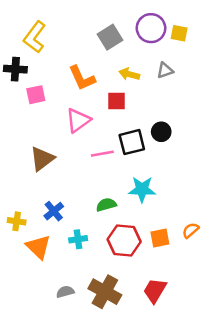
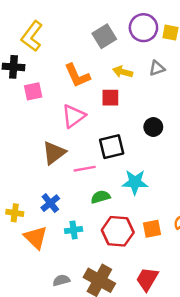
black square: (132, 142) -> (112, 147), moved
pink line: (102, 154) -> (85, 169), moved
brown triangle: (42, 159) -> (54, 153), moved

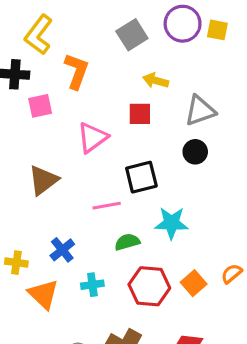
gray triangle: (157, 68) -> (200, 111), moved, size x1.5
orange L-shape: (77, 75) -> (77, 71), moved, turned -136
brown triangle: (54, 153) -> (43, 180), moved
orange square: (152, 229) -> (194, 283), turned -30

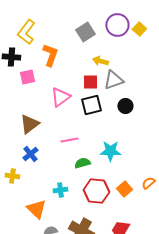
yellow square: (217, 30) -> (139, 29), turned 32
gray triangle: (200, 111) -> (113, 80), moved
black square: (141, 177) -> (91, 105), moved
blue cross: (62, 250) -> (30, 154), moved
orange triangle: (43, 294) -> (36, 209), moved

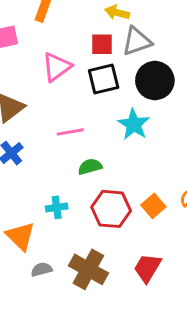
black circle: (125, 106) -> (155, 81), size x1.6
cyan star: (110, 151) -> (134, 124), moved, turned 30

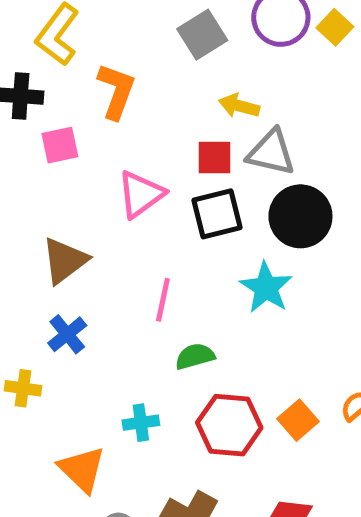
gray triangle: (137, 41) -> (271, 153), turned 32
pink line: (70, 132) -> (163, 300), turned -68

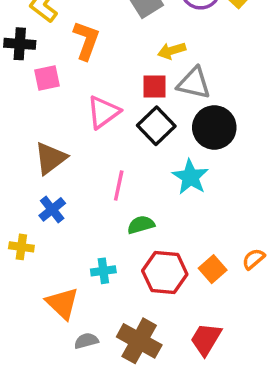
yellow arrow: (239, 106) -> (172, 51), turned -32
black square: (217, 214) -> (156, 126), turned -30

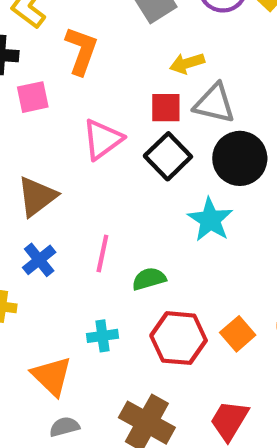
pink line: (119, 186) -> (102, 253), moved
gray semicircle: (86, 341) -> (64, 427), moved

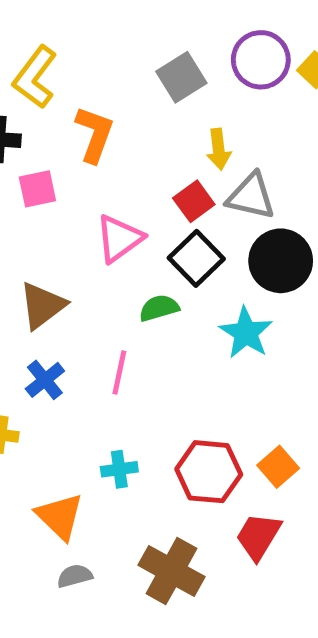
yellow arrow: (187, 63) -> (219, 149), turned -80
red square: (166, 108) -> (194, 201), turned -36
green semicircle: (149, 279) -> (159, 308), moved
red trapezoid: (229, 420) -> (258, 536), moved

